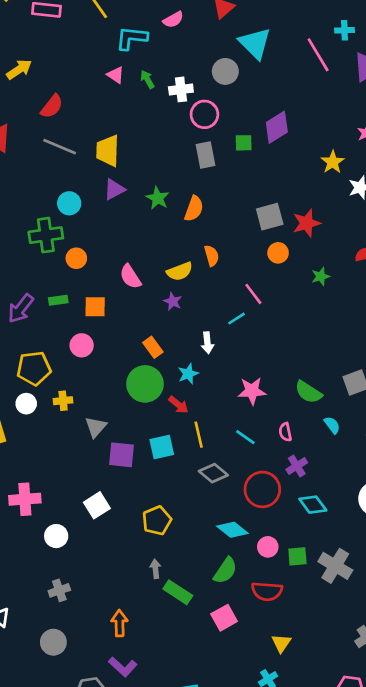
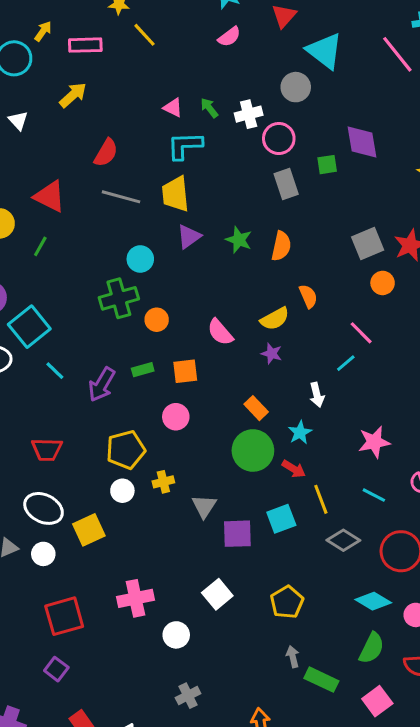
cyan L-shape: (132, 38) -> (185, 146), moved
yellow arrow: (19, 69) -> (73, 95), moved
purple diamond: (277, 127) -> (362, 142), turned -60

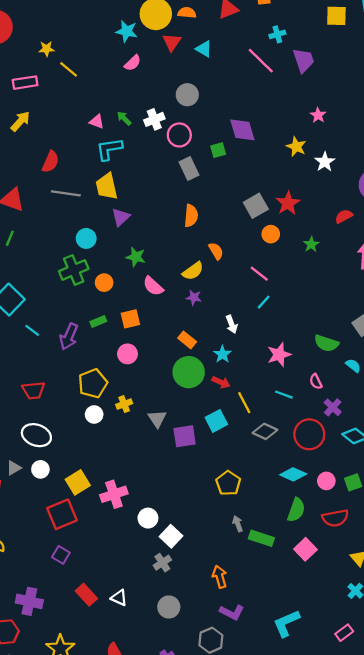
cyan triangle: (325, 51) -> (204, 49), moved, size x0.6
green star: (239, 240) -> (136, 257), moved
cyan line: (346, 363) -> (264, 302), moved
yellow square: (89, 530) -> (78, 482), moved
white square: (217, 594) -> (171, 536), moved

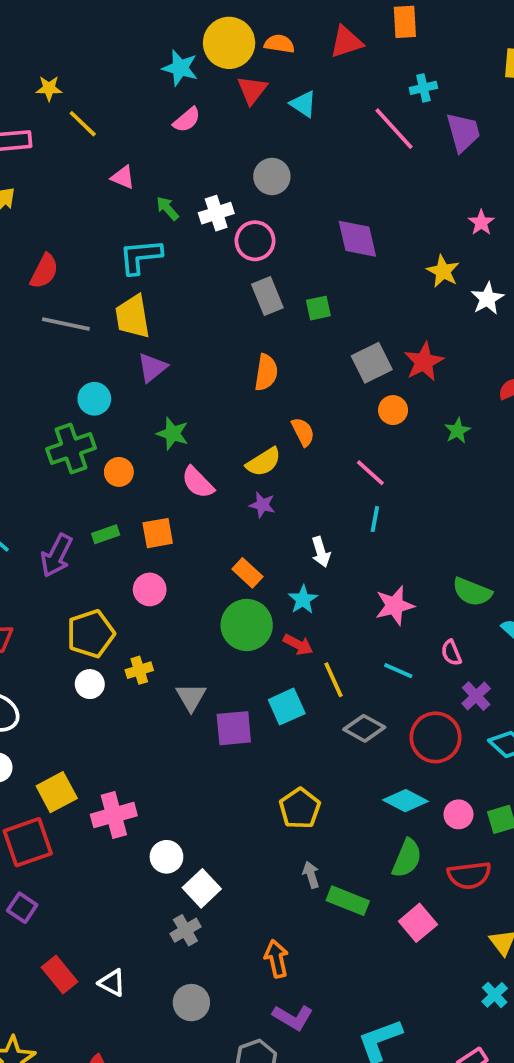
pink triangle: (97, 122) -> (123, 177), moved
green square: (218, 150) -> (318, 308), moved
cyan line: (264, 302) -> (375, 519), turned -35

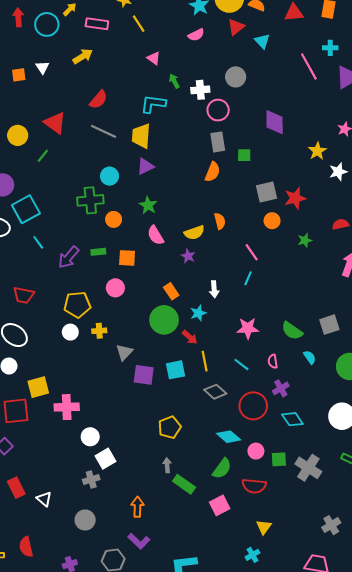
orange semicircle: (266, 372) -> (212, 172), moved

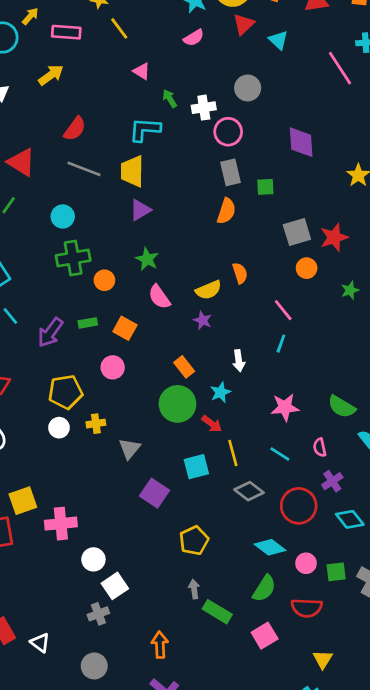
cyan circle: (110, 176) -> (63, 216), moved
orange square: (127, 258) -> (125, 328), turned 30
purple square: (144, 375) -> (154, 493), moved, turned 30

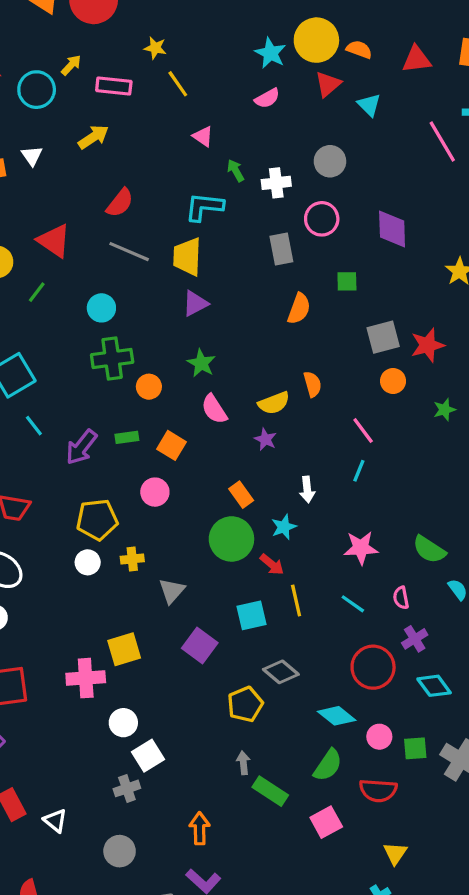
pink circle: (228, 132) -> (322, 219), moved
gray rectangle: (231, 172) -> (281, 249), moved
gray diamond: (249, 491) -> (281, 672), moved
yellow square: (23, 501) -> (124, 649), moved

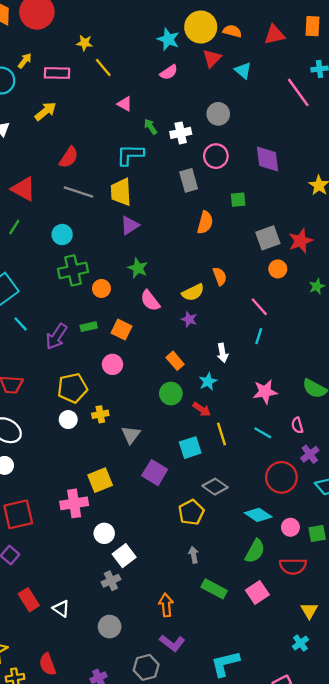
green circle: (231, 539) -> (171, 394), size x0.7
green rectangle: (270, 791) -> (214, 589), moved

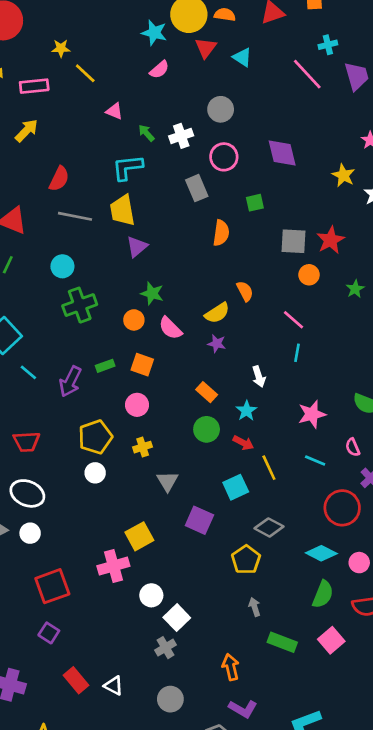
gray square: (268, 238) -> (293, 241), turned 30
orange circle: (101, 288) -> (134, 320), moved
yellow cross: (100, 414) -> (143, 447), moved

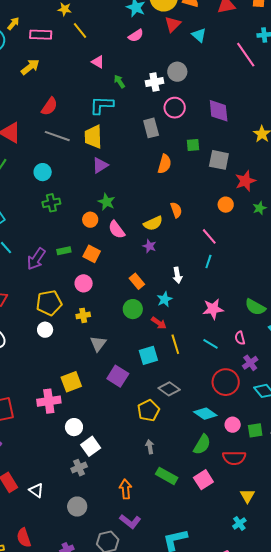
white cross: (181, 136) -> (154, 82), moved
gray square: (293, 241) -> (219, 160), moved
green star: (355, 289) -> (260, 208), moved
green cross: (80, 305) -> (51, 203), size x0.7

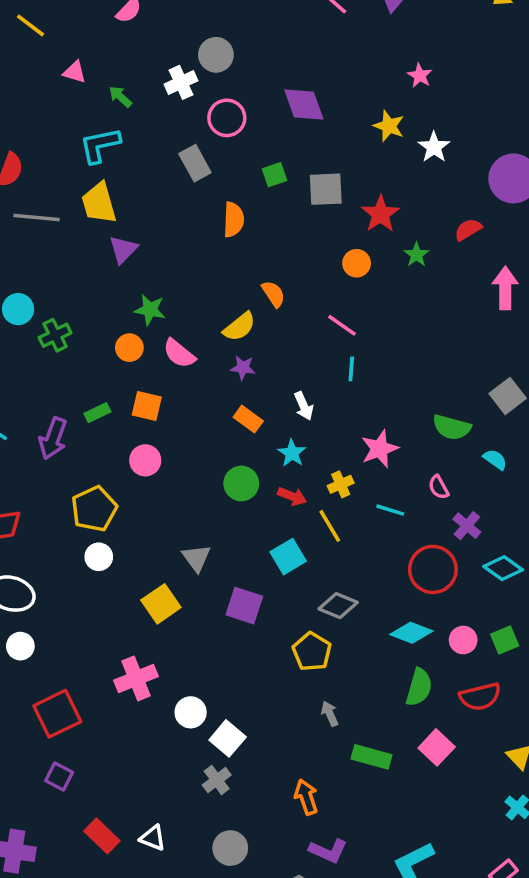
cyan circle: (43, 172) -> (18, 309), moved
orange rectangle: (137, 281) -> (248, 419), moved
yellow cross: (83, 315) -> (341, 484), moved
yellow square: (71, 382) -> (161, 604), moved

